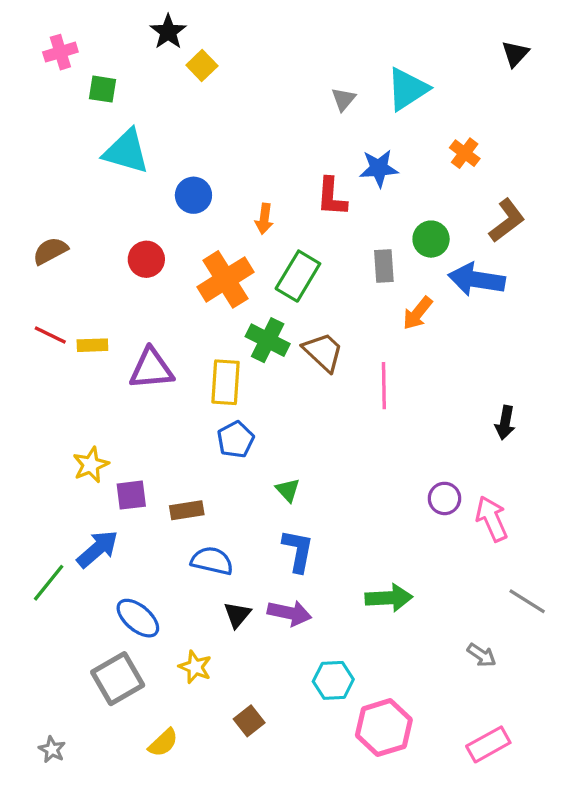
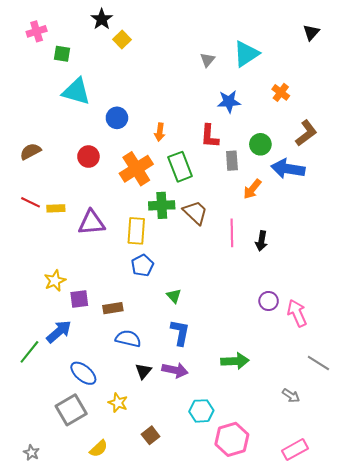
red L-shape: (332, 197) -> (210, 136), moved
green rectangle: (298, 276) -> (180, 167), turned -52
green cross: (268, 340) -> (162, 205), turned -30
black arrow: (505, 423) -> (261, 241), moved

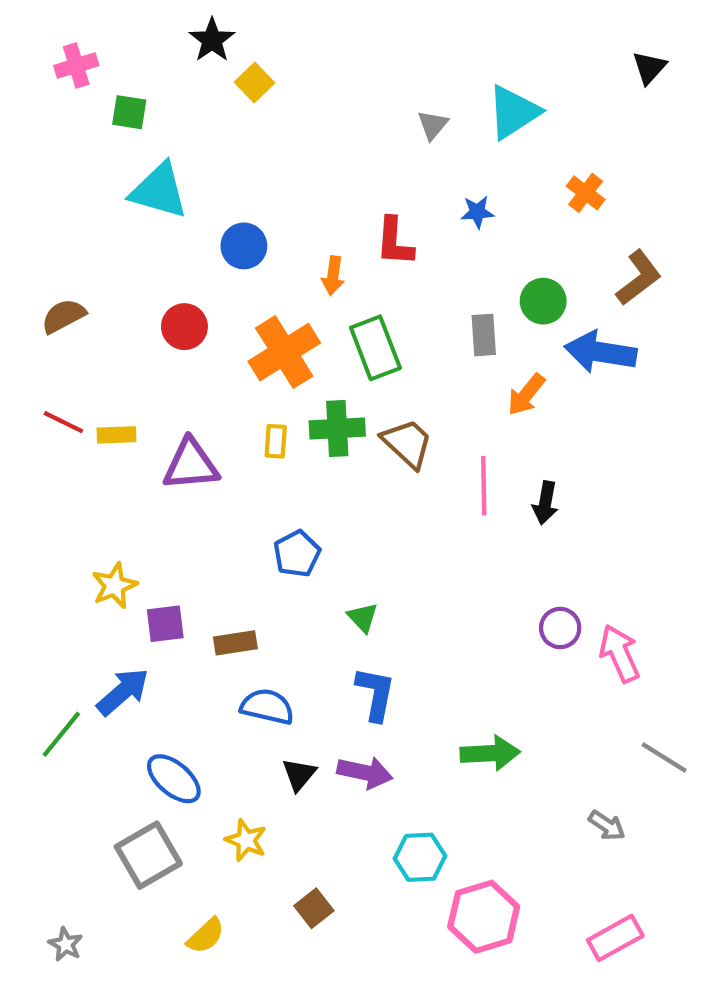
blue star: (229, 102) -> (477, 212), size x0.7
red L-shape: (210, 136) -> (395, 242), moved
yellow rectangle: (136, 231) -> (276, 441), moved, size x0.6

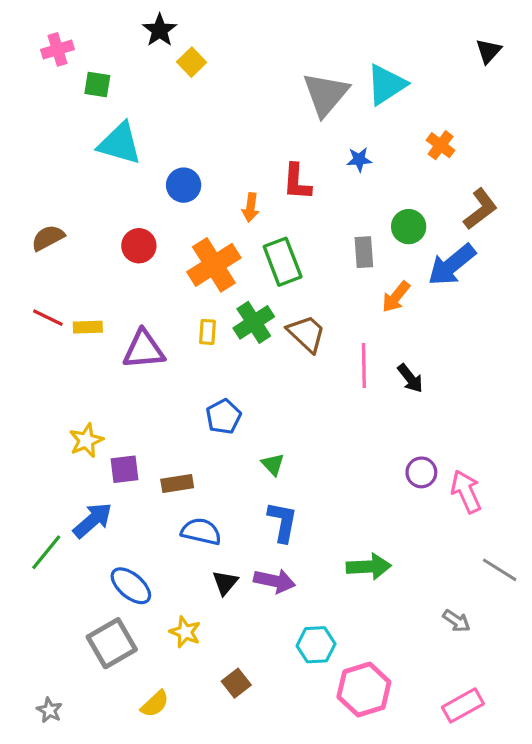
gray triangle: (433, 125) -> (326, 94), size x2.0
blue arrow: (600, 352) -> (452, 265), turned -48
green cross: (337, 428) -> (254, 322), turned -30
black arrow: (545, 503) -> (410, 378), turned -48

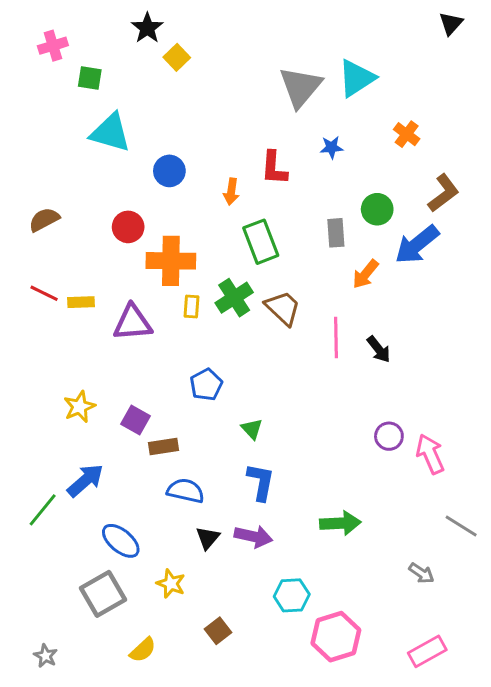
black triangle: (488, 51) -> (451, 24), moved
orange cross: (214, 265) -> (171, 261), moved, turned 33
purple square: (124, 469) -> (135, 420), moved, turned 36

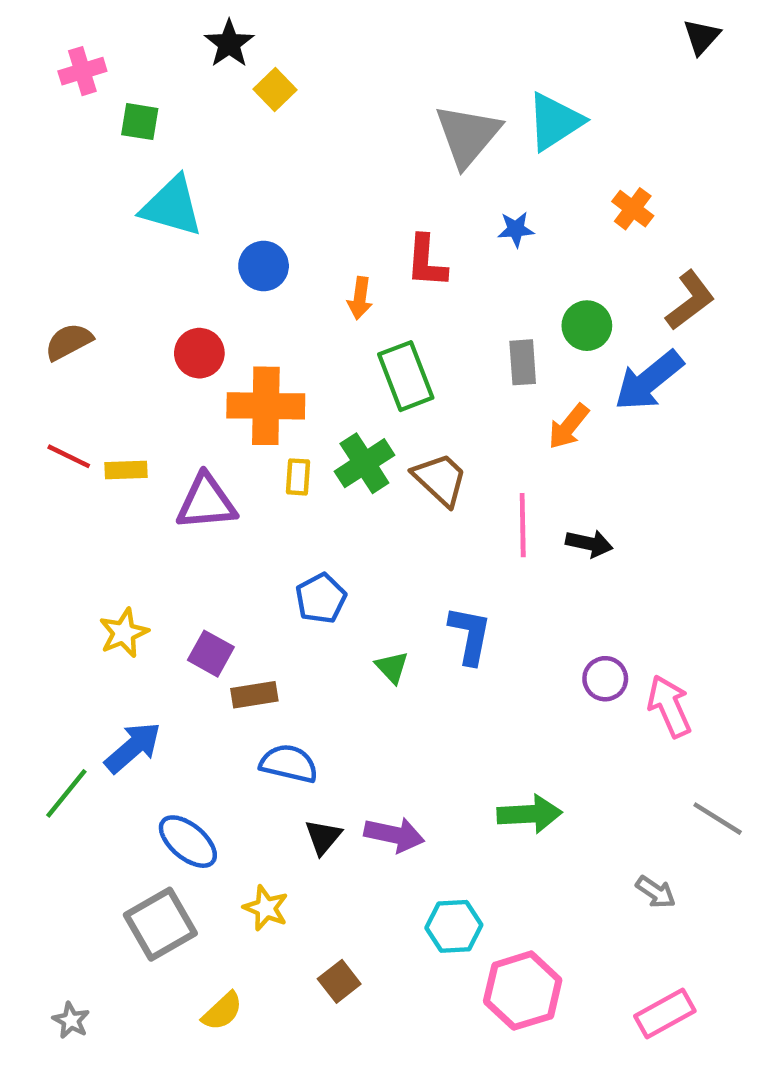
black arrow: (379, 349) -> (589, 543), turned -40
blue L-shape: (261, 482) -> (470, 635), moved

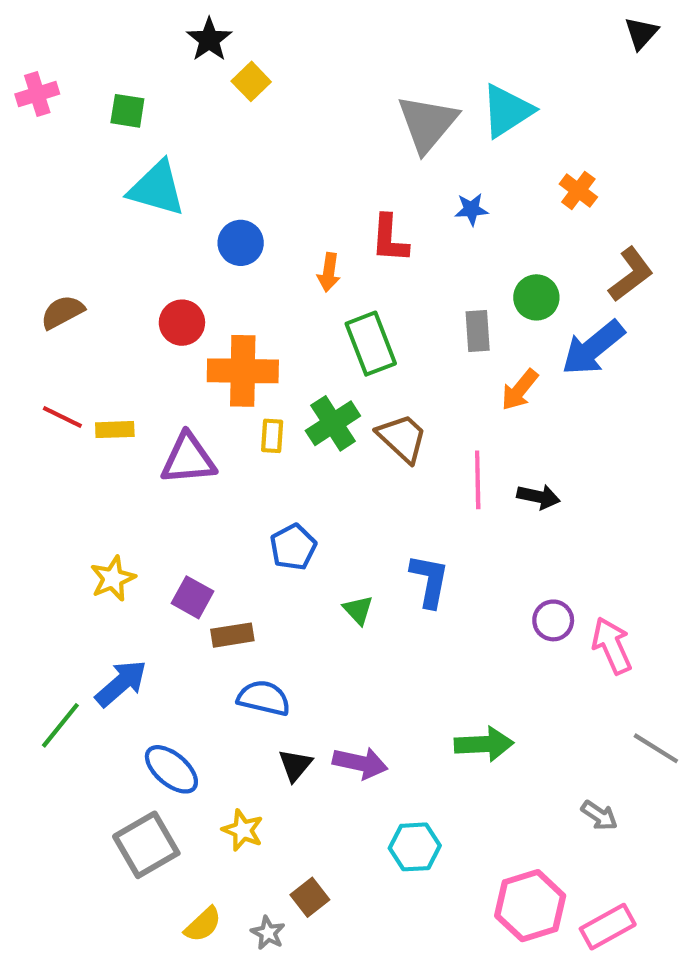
pink cross: (82, 71) -> (37, 94), moved
pink hexagon: (523, 991) -> (530, 906), moved
gray star: (71, 1020) -> (268, 933), moved

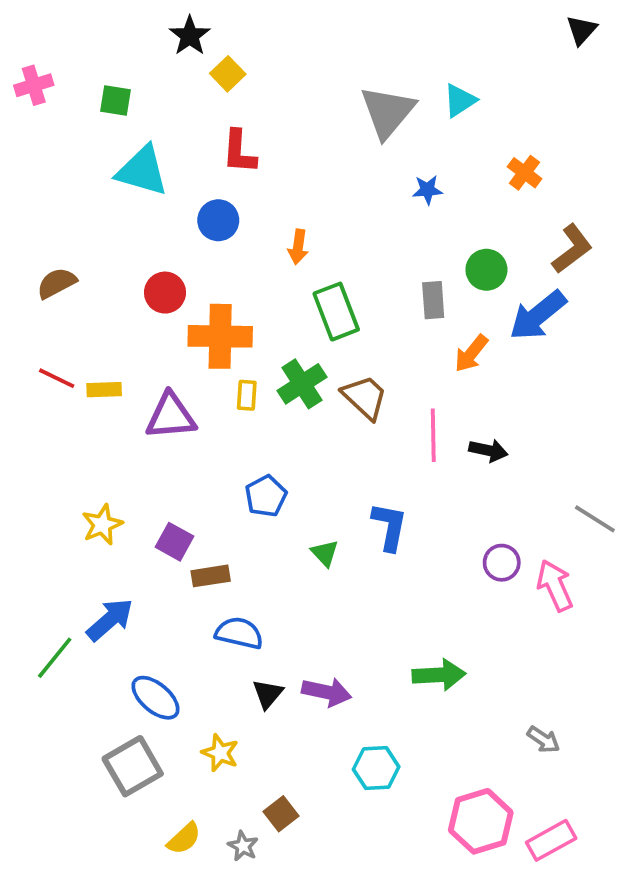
cyan triangle: (507, 111) -> (460, 100), size x0.7
red L-shape: (390, 239) -> (239, 152), moved
gray line: (656, 748) -> (595, 519), moved

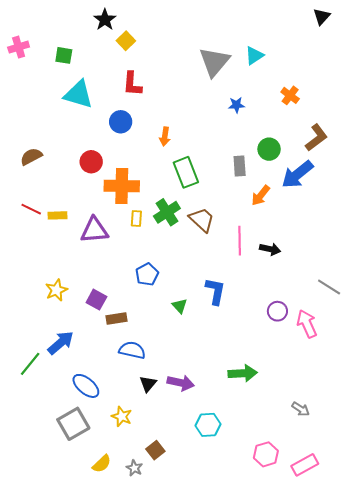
pink hexagon: (481, 821) -> (266, 454), size x0.7

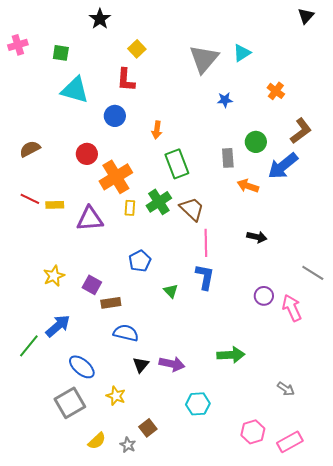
yellow square: (126, 41) -> (137, 49), moved
orange cross: (122, 186) -> (116, 177), turned -32
orange arrow: (261, 195) -> (248, 186), turned 70
pink line: (240, 241) -> (206, 243), moved

